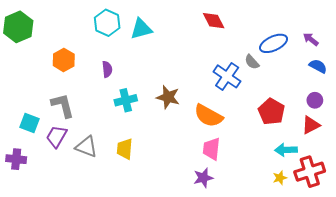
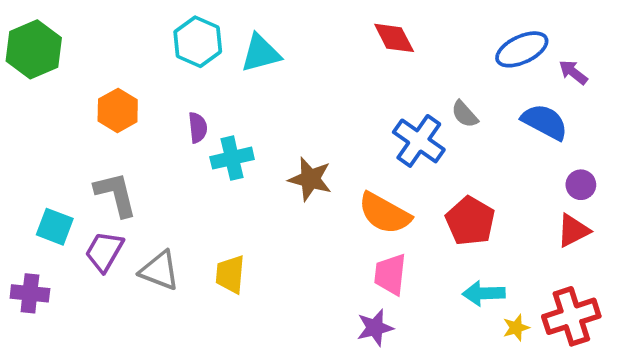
blue ellipse: (274, 43) -> (522, 49), moved
blue semicircle: (318, 66) -> (545, 122), moved, size x1.4
cyan cross: (126, 100) -> (232, 158), moved
red pentagon: (271, 112) -> (470, 221), moved
cyan arrow: (286, 150) -> (484, 293), moved

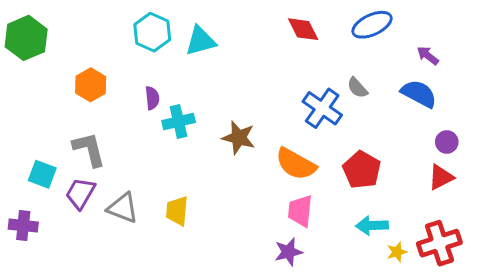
blue ellipse: (522, 49) -> (372, 25), moved
purple arrow: (573, 72) -> (428, 56), moved

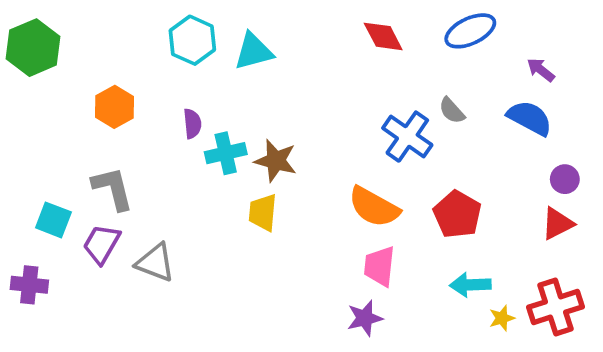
brown star: (239, 138) -> (276, 161), moved
yellow trapezoid: (177, 211) -> (263, 213), moved

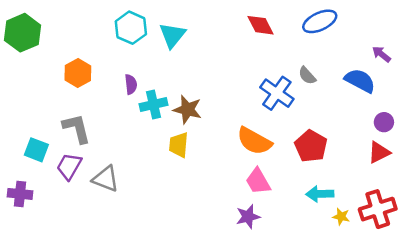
cyan triangle: (254, 51) -> (172, 35), turned -36
purple arrow: (541, 70) -> (381, 54), moved
pink trapezoid: (380, 266) -> (258, 181), turned -36
yellow star: (502, 318) -> (341, 217), turned 30

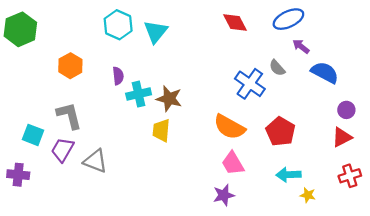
purple arrow: (381, 54) -> (301, 46), moved
red cross: (378, 209) -> (350, 176), moved, size x0.7

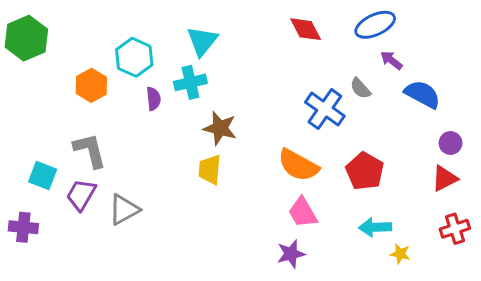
cyan hexagon: (118, 25) -> (134, 57), moved
cyan cross: (139, 94) -> (190, 82), moved
gray triangle: (95, 161) -> (124, 210), turned -50

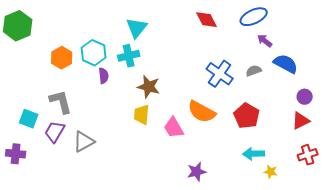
cyan hexagon: (134, 57) -> (94, 53), moved
gray semicircle: (360, 88) -> (254, 71), moved, turned 112
purple semicircle: (153, 99) -> (104, 76), moved
pink trapezoid: (303, 212) -> (174, 128), moved

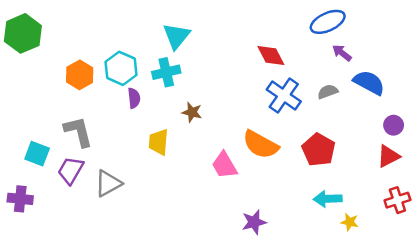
red diamond: (207, 20) -> (271, 55), moved
brown star: (149, 87) -> (192, 112), size x0.7
yellow trapezoid: (142, 115) -> (158, 142), moved

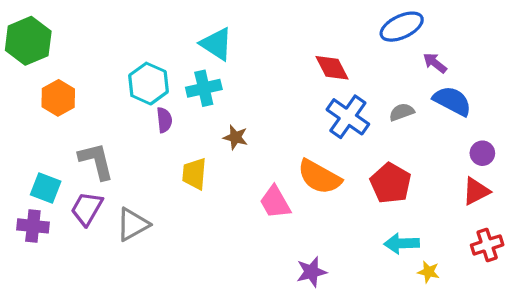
cyan triangle: (177, 36) -> (217, 44), turned -36
purple arrow: (342, 53) -> (435, 63), moved
orange hexagon: (80, 75) -> (58, 98), moved
purple cross: (20, 199) -> (33, 226), moved

